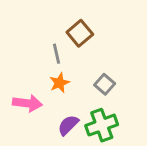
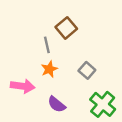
purple semicircle: (68, 125) -> (57, 104), turned -96
green cross: (102, 125) -> (103, 104), moved, turned -30

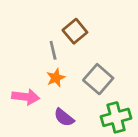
gray square: (87, 70) -> (98, 79), size x1.5
green cross: (103, 104) -> (116, 117), turned 35

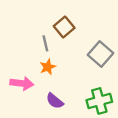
gray square: (98, 79) -> (101, 54), moved

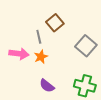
pink arrow: (22, 83) -> (19, 54), moved
green cross: (99, 101) -> (85, 86), turned 30

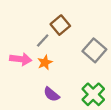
gray line: (39, 37) -> (43, 40), turned 56
green cross: (85, 86) -> (93, 94), turned 30

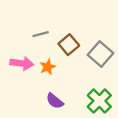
brown square: (60, 25) -> (69, 45), moved
gray line: (43, 40) -> (41, 34), moved, turned 32

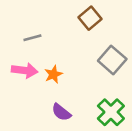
gray line: (41, 34) -> (32, 38), moved
brown square: (69, 45) -> (90, 18), moved

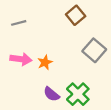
gray line: (32, 38) -> (19, 23), moved
green cross: (111, 112) -> (78, 94), moved

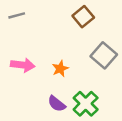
gray line: (19, 23) -> (17, 15), moved
orange star: (45, 62) -> (60, 69), moved

